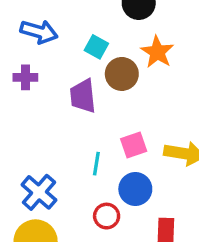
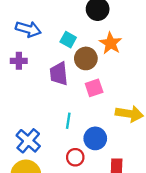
pink square: (134, 145) -> (94, 88), moved

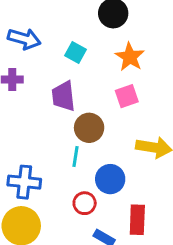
brown circle: (86, 58) -> (89, 128), moved
pink square: (94, 88) -> (127, 96), moved
blue cross: (28, 141) -> (24, 182), turned -35

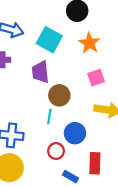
cyan square: (75, 52) -> (49, 40), size x1.6
pink square: (127, 96) -> (96, 78), moved

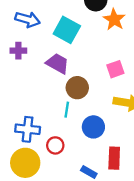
orange star: (89, 43) -> (114, 19), moved
purple trapezoid: (40, 72) -> (58, 63), turned 125
red circle: (56, 151) -> (55, 145), moved

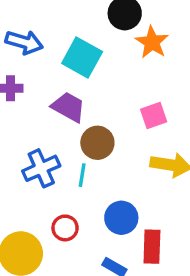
blue circle: (93, 127) -> (121, 218), moved
blue cross: (28, 129) -> (41, 168), moved, turned -30

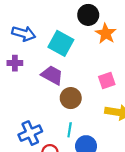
blue cross: (41, 168) -> (30, 133), moved
cyan line: (82, 175) -> (70, 130), moved

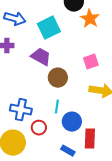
cyan square: (61, 43) -> (49, 28), turned 35
blue cross: (30, 133) -> (21, 110), turned 35

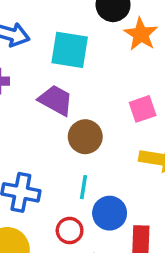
cyan square: (49, 28) -> (70, 50), turned 35
red circle: (39, 128) -> (70, 231), moved

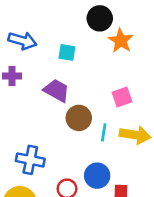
cyan square: (70, 50) -> (67, 52), size x0.6
cyan line: (83, 187) -> (104, 132), moved

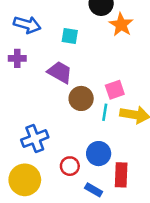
pink square: (122, 97) -> (115, 90), moved
blue cross: (30, 160) -> (35, 139), turned -32

